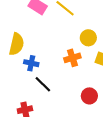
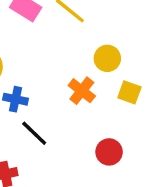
orange cross: (72, 58) -> (82, 91), turned -35

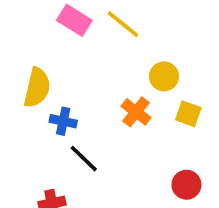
red circle: (109, 152) -> (186, 185), moved

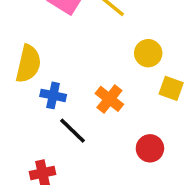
orange cross: (136, 112) -> (109, 99), moved
red circle: (186, 185) -> (150, 148), moved

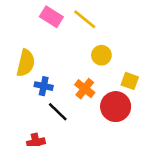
yellow circle: (148, 53) -> (101, 55), moved
red circle: (150, 148) -> (116, 107), moved, size x1.5

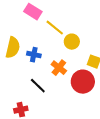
yellow line: (85, 19) -> (55, 28), moved
blue cross: (44, 86) -> (34, 55), moved

